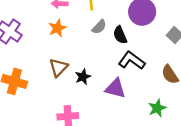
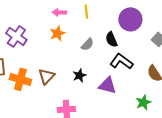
gray semicircle: (99, 27) -> (87, 44), moved
brown triangle: (58, 67) -> (46, 76), moved

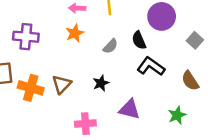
purple cross: (16, 36) -> (26, 37), turned -30
purple triangle: (107, 85) -> (129, 109), moved

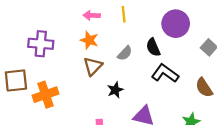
orange star: (75, 33) -> (89, 40), turned -30
brown triangle: (62, 84) -> (93, 66), moved
orange cross: (31, 88) -> (45, 95), turned -35

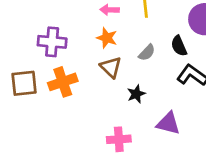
brown triangle: (93, 66) -> (111, 67), turned -30
orange cross: (45, 95) -> (63, 82), moved

